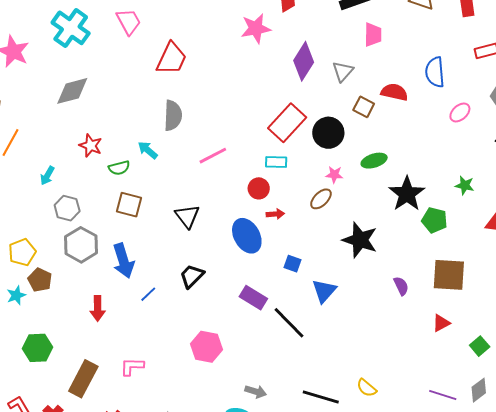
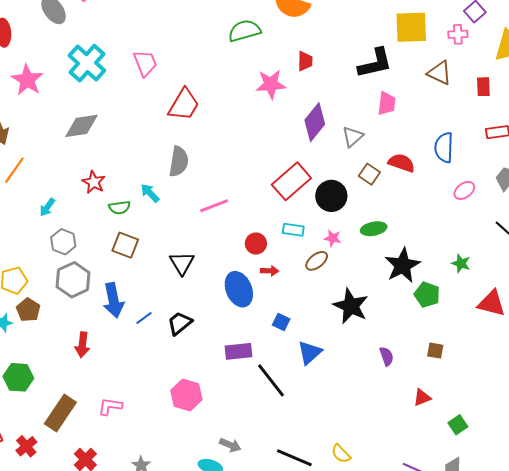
cyan rectangle: (276, 162) -> (293, 230), moved
brown square: (449, 275) -> (435, 351), size x0.5
blue line: (148, 294) -> (144, 318), moved
purple rectangle: (253, 298) -> (238, 351), turned -44

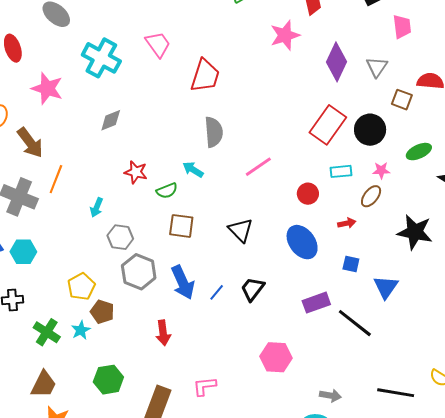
gray diamond: (81, 126) -> (111, 120), size x0.7
red arrow: (270, 271) -> (347, 223), moved

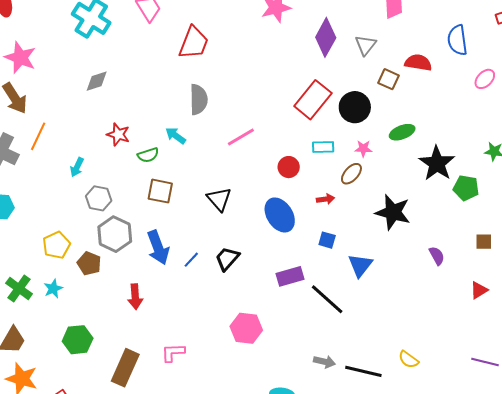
pink star: (47, 88) -> (20, 58), moved
brown pentagon: (102, 312) -> (89, 263), moved
gray arrow: (330, 396) -> (324, 362), moved

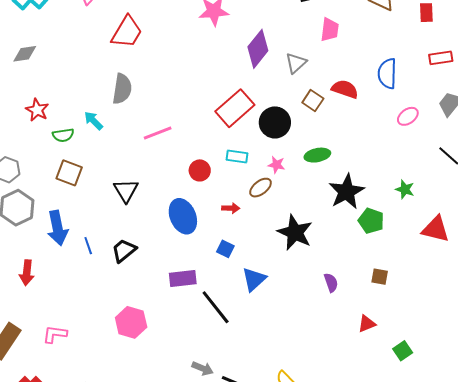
blue line: (191, 260) -> (88, 246), turned -72

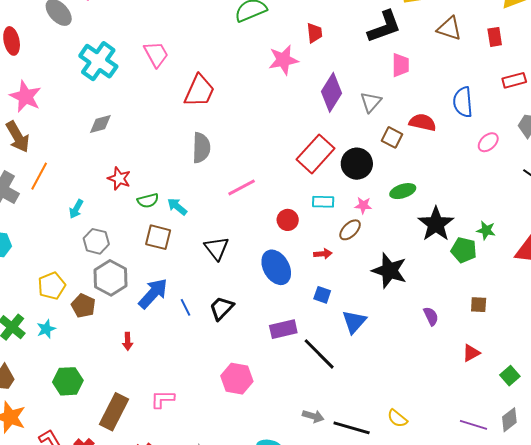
cyan arrow: (93, 121) -> (177, 207), moved
green star: (405, 189) -> (486, 230), moved
blue arrow: (58, 228) -> (153, 293), turned -120
red arrow: (27, 273) -> (128, 341), size x0.7

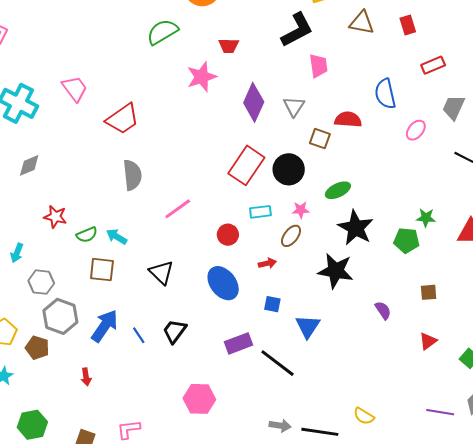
red trapezoid: (314, 33) -> (229, 46), turned 105
red trapezoid: (199, 91) -> (123, 119), turned 39
black star: (436, 224) -> (356, 228), moved

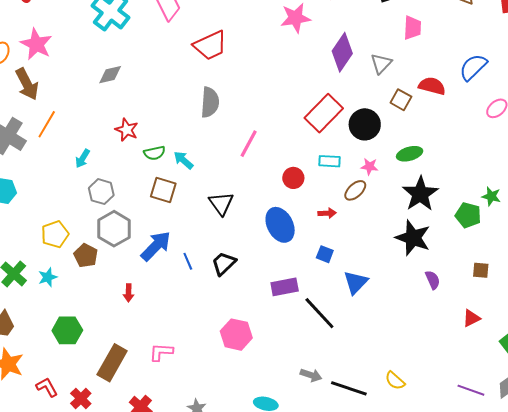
blue semicircle: (385, 94) -> (473, 67), turned 48
pink line: (178, 209) -> (249, 144), turned -36
black star: (336, 271) -> (413, 238), moved

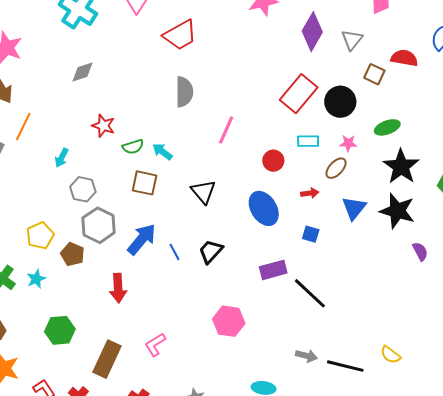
blue triangle: (356, 282) -> (354, 208), moved
red arrow: (129, 293) -> (118, 288), size x1.6
pink L-shape: (161, 352) -> (155, 345), turned -30

